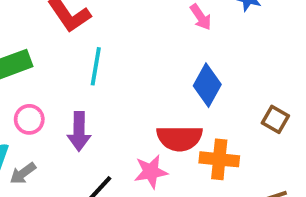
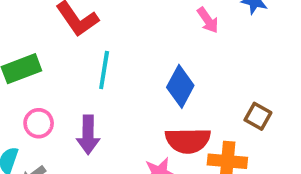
blue diamond: (207, 85) -> (180, 86), moved
brown square: (275, 119) -> (258, 116), moved

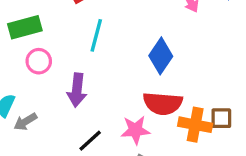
brown square: (258, 116) -> (221, 118), moved, turned -35
pink circle: (39, 123) -> (39, 61), moved

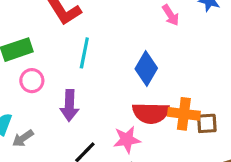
orange cross: (195, 125) -> (184, 114), moved

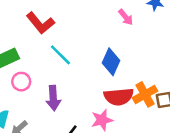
cyan line: (84, 53) -> (60, 55), turned -50
orange cross: (184, 114) -> (145, 94), turned -30

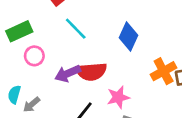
red semicircle: (119, 97) -> (91, 72), moved
purple arrow: (53, 98) -> (68, 73), turned 70

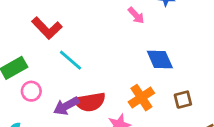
blue diamond: (129, 37) -> (160, 59), moved, turned -44
orange cross: (164, 71) -> (141, 98), moved

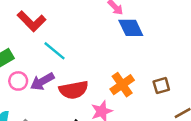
blue diamond: (160, 59) -> (131, 28), moved
purple arrow: (66, 106) -> (42, 82), moved

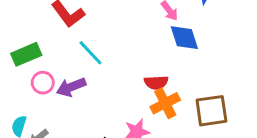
brown square: (161, 86) -> (211, 111), size x1.6
red semicircle: (74, 90) -> (156, 82), moved, size x0.7

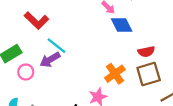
red semicircle: (156, 82) -> (146, 52), moved
purple arrow: (71, 87) -> (50, 60), moved

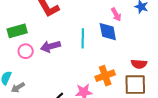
blue diamond: (122, 25) -> (108, 32), moved
cyan line: (56, 46) -> (83, 38), moved, turned 36

